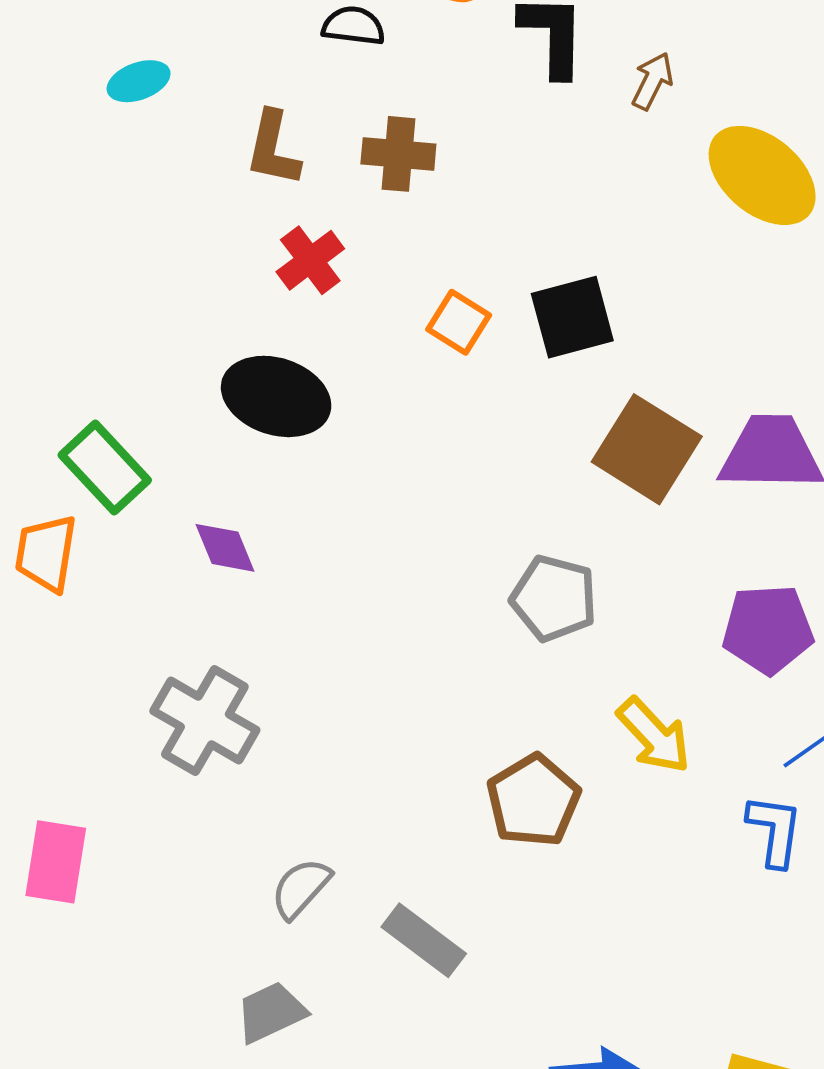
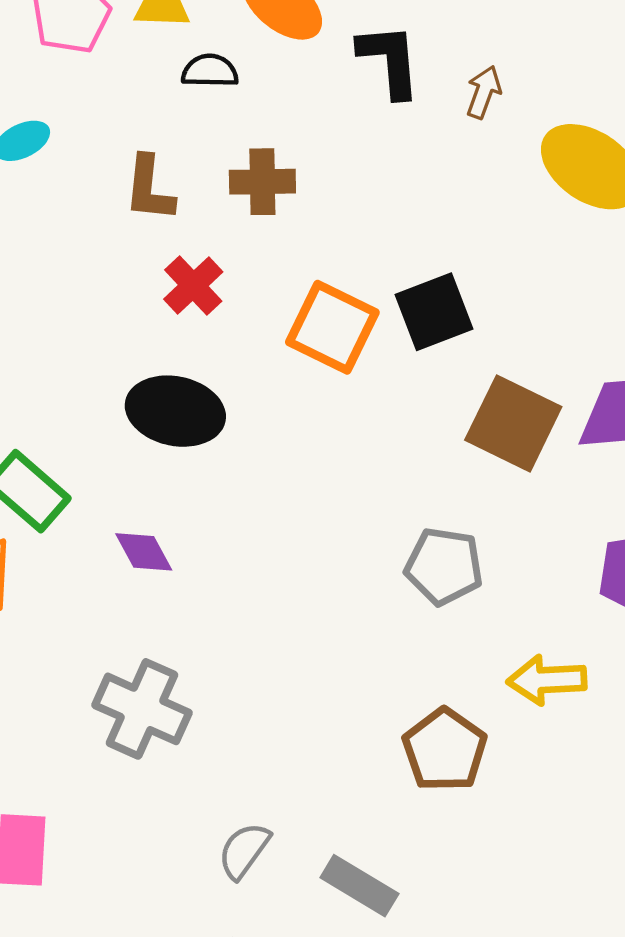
orange square: (459, 322) -> (332, 327), size x1.6
yellow arrow: (654, 735) -> (547, 680), turned 136

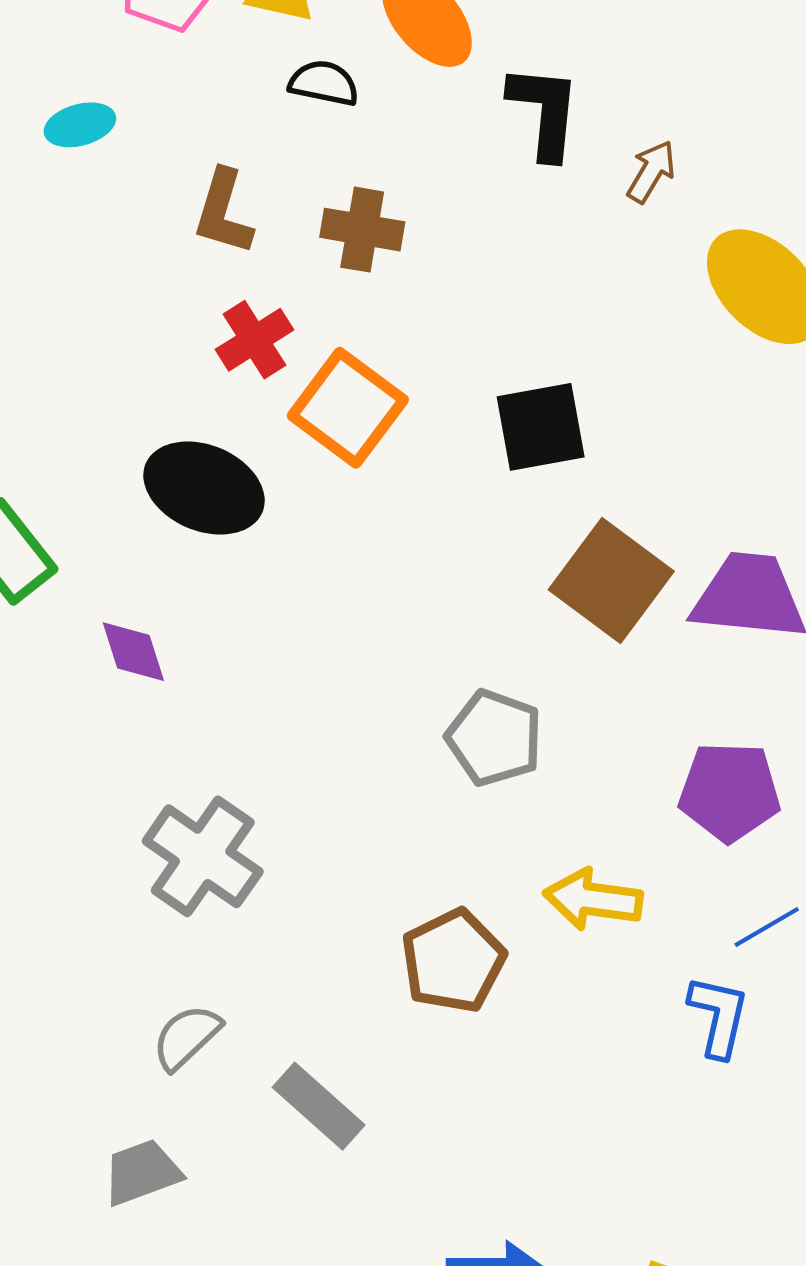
orange square: (332, 327) -> (348, 408), moved
gray cross: (142, 709) -> (203, 856), moved

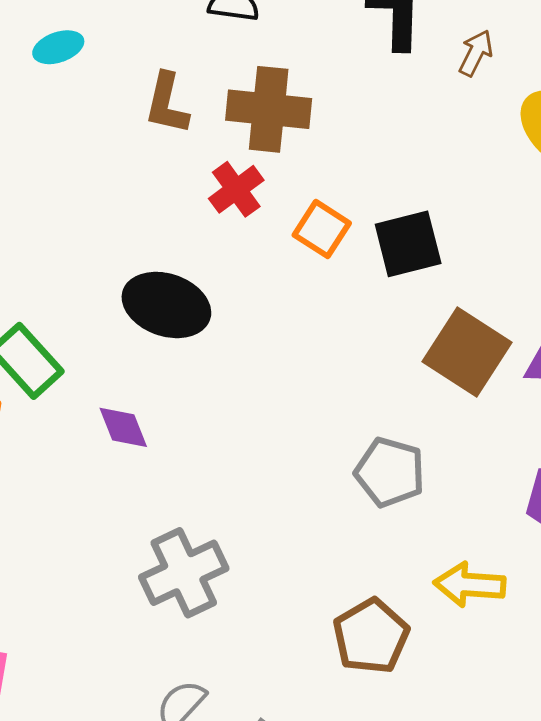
brown cross: (362, 230) -> (269, 109), size x1.4
red cross: (255, 340) -> (236, 189), moved
orange square: (348, 408) -> (322, 229), moved, size x0.7
gray cross: (203, 856) -> (184, 573), turned 34

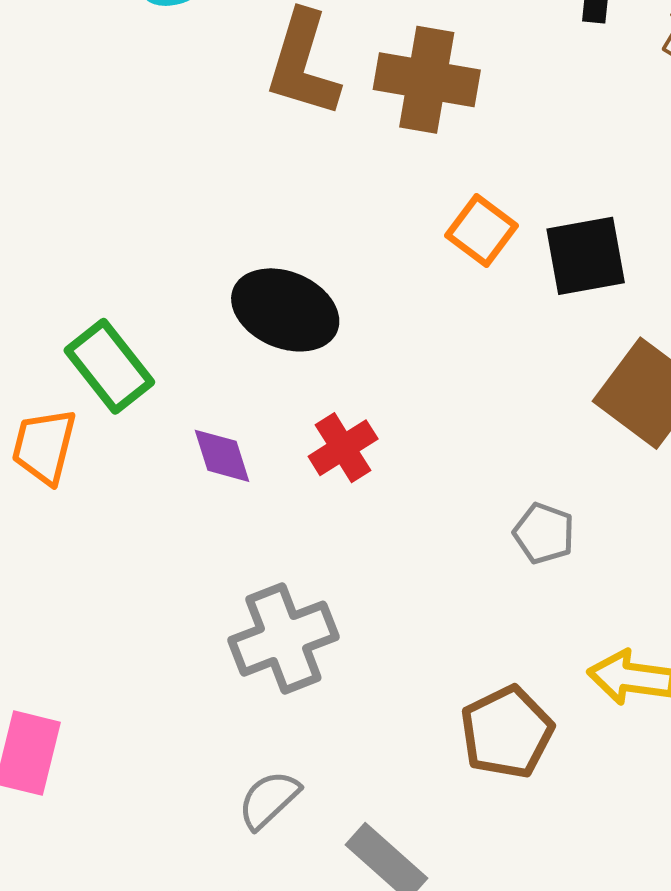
brown L-shape: (167, 104) -> (303, 64), size x1.4
red cross: (236, 189) -> (343, 448), moved
gray pentagon: (390, 472) -> (544, 533), size x0.7

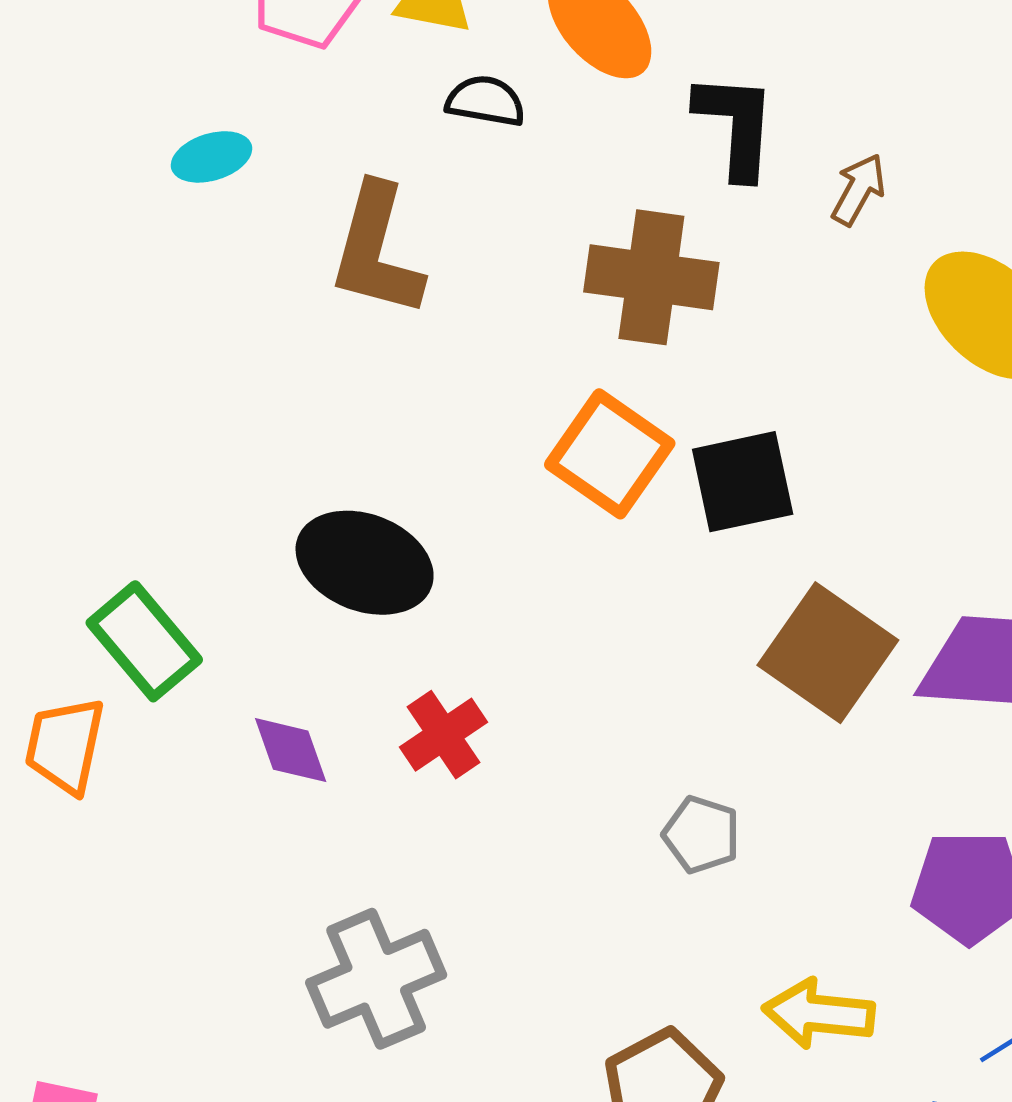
brown cross: (427, 80) -> (651, 277), moved
orange square: (482, 231) -> (610, 454), size x1.4

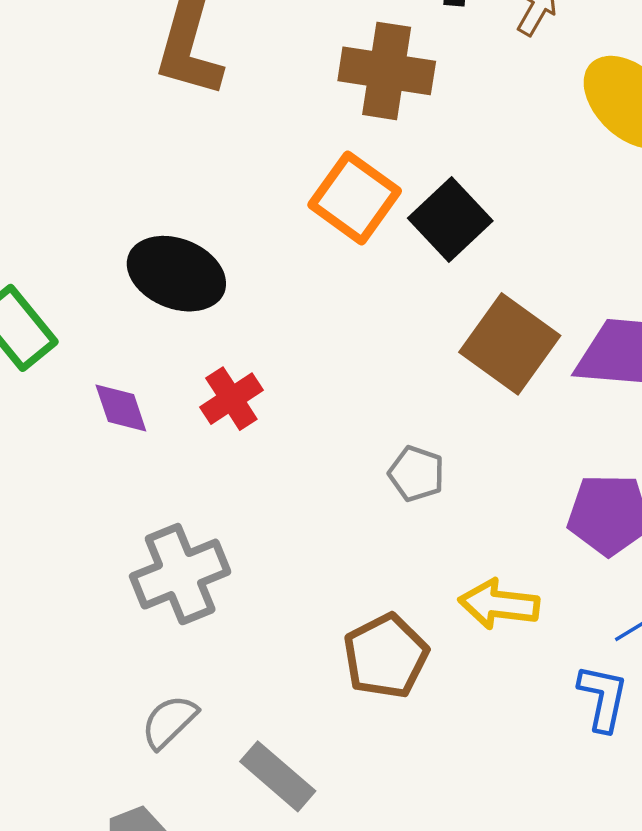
black square: (743, 482) -> (450, 219), turned -32

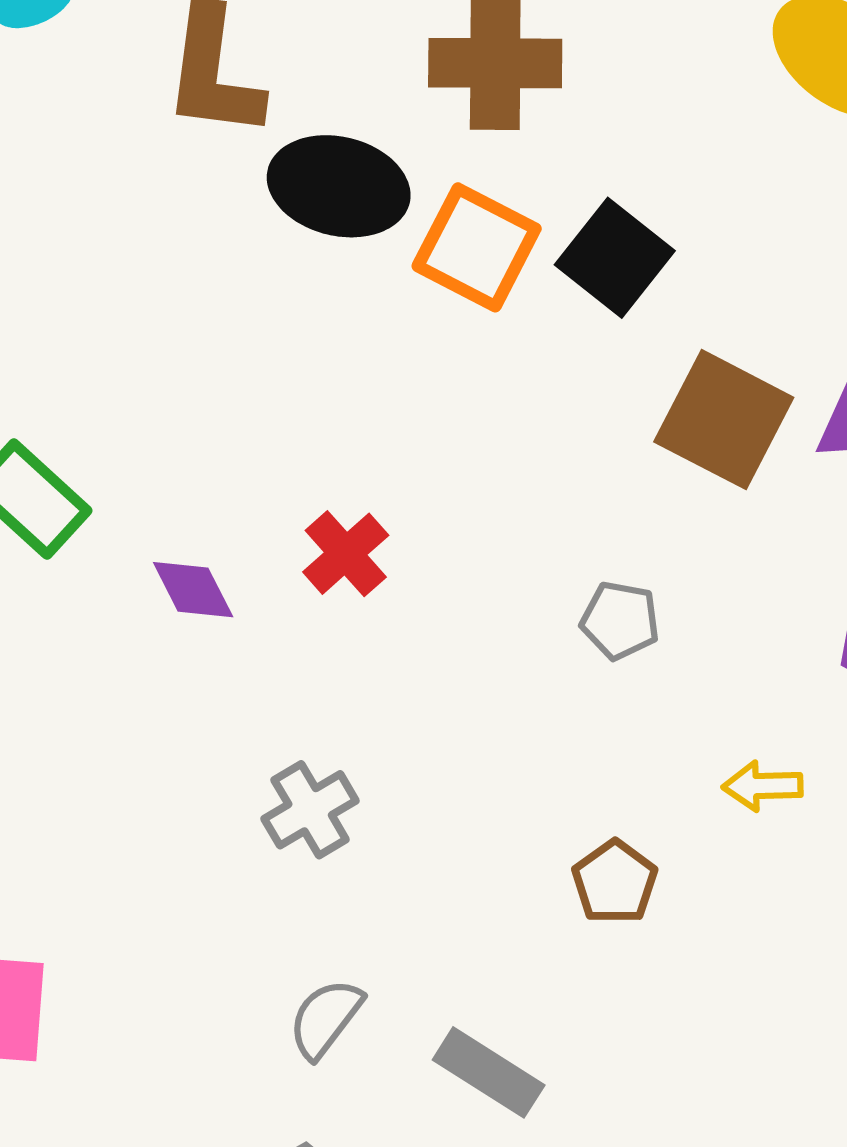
black ellipse: (176, 274) -> (339, 186), moved
gray cross: (180, 574) -> (310, 810), size x0.7
yellow arrow: (499, 604) -> (763, 786), size x0.7
brown pentagon: (386, 656) -> (615, 882), size x0.7

